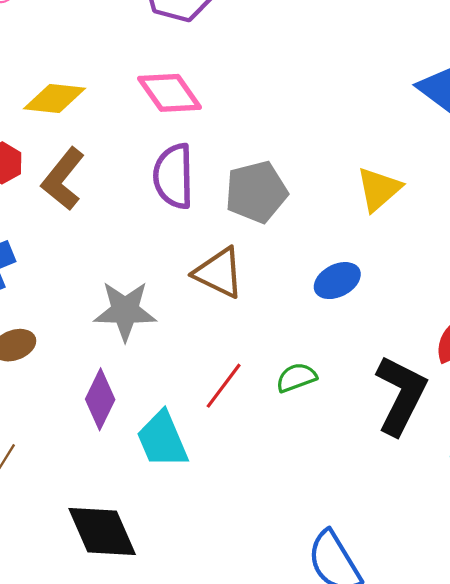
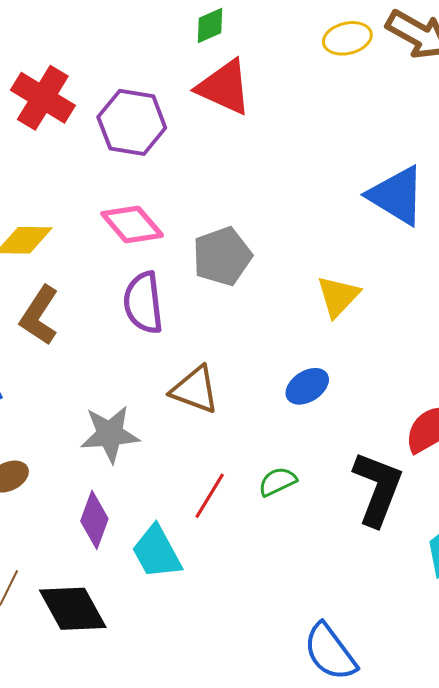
gray pentagon: (256, 192) -> (222, 256), moved
black diamond: (102, 532) -> (73, 609), moved

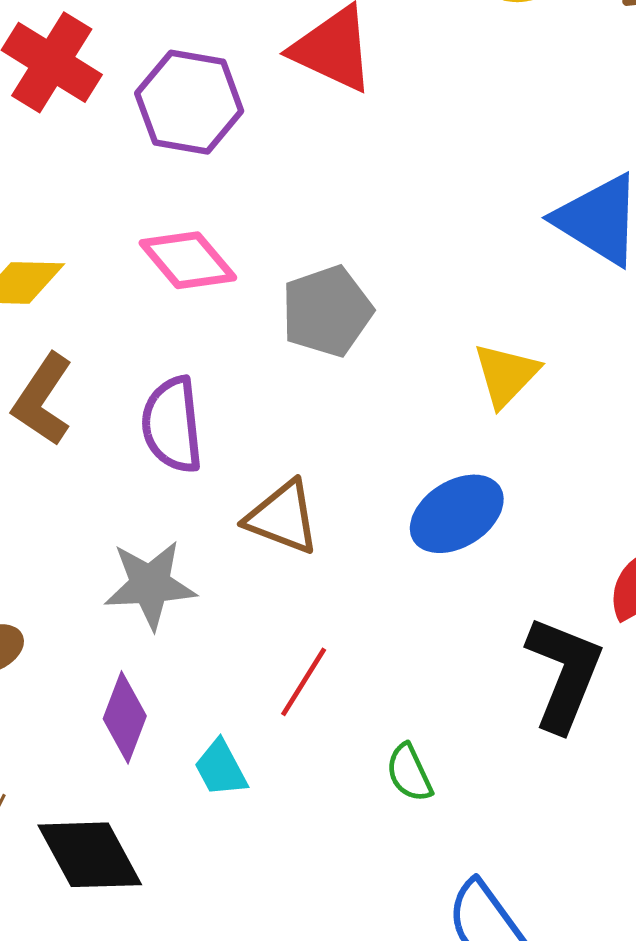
purple semicircle: (143, 303) -> (172, 425), moved
blue ellipse: (307, 386) -> (457, 514), size x1.4
green semicircle: (277, 482) -> (409, 773), moved, turned -90
cyan trapezoid: (157, 552) -> (221, 768), size x0.7

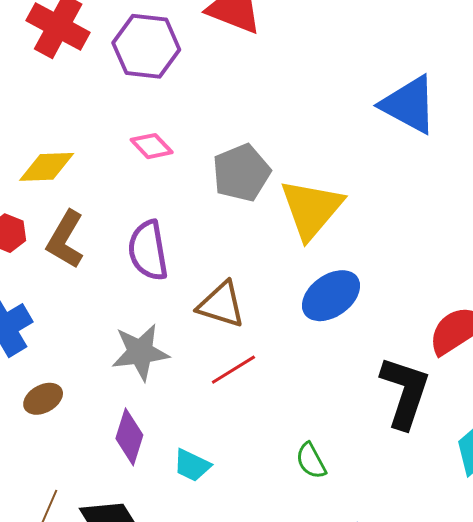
pink diamond: (188, 260) -> (152, 146), size x0.7
yellow triangle: (506, 375) -> (311, 209), moved, size x1.5
red line: (304, 682) -> (233, 370), moved, turned 30
cyan trapezoid: (221, 768) -> (192, 465), turned -33

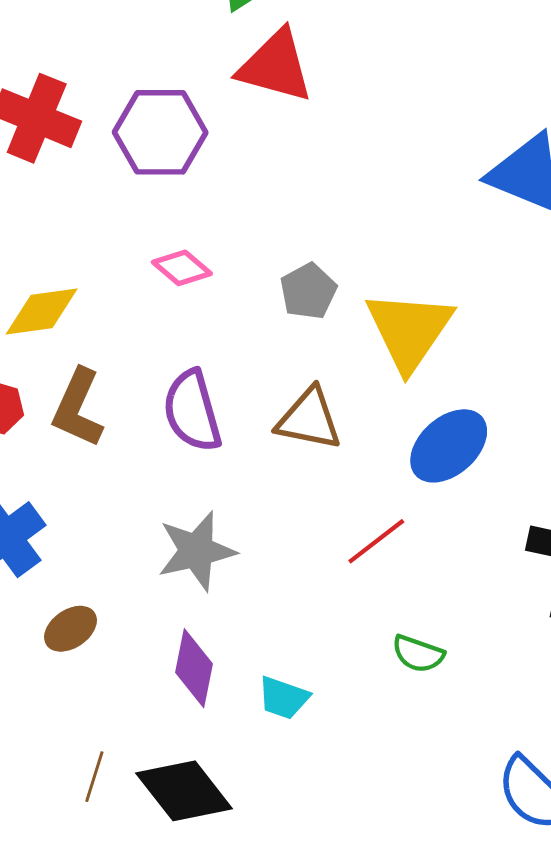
gray pentagon: (241, 173) -> (308, 291), size x0.7
brown triangle: (221, 305) -> (309, 419), moved
red line: (233, 370) -> (376, 541), moved
green semicircle: (311, 461) -> (418, 654), moved, turned -36

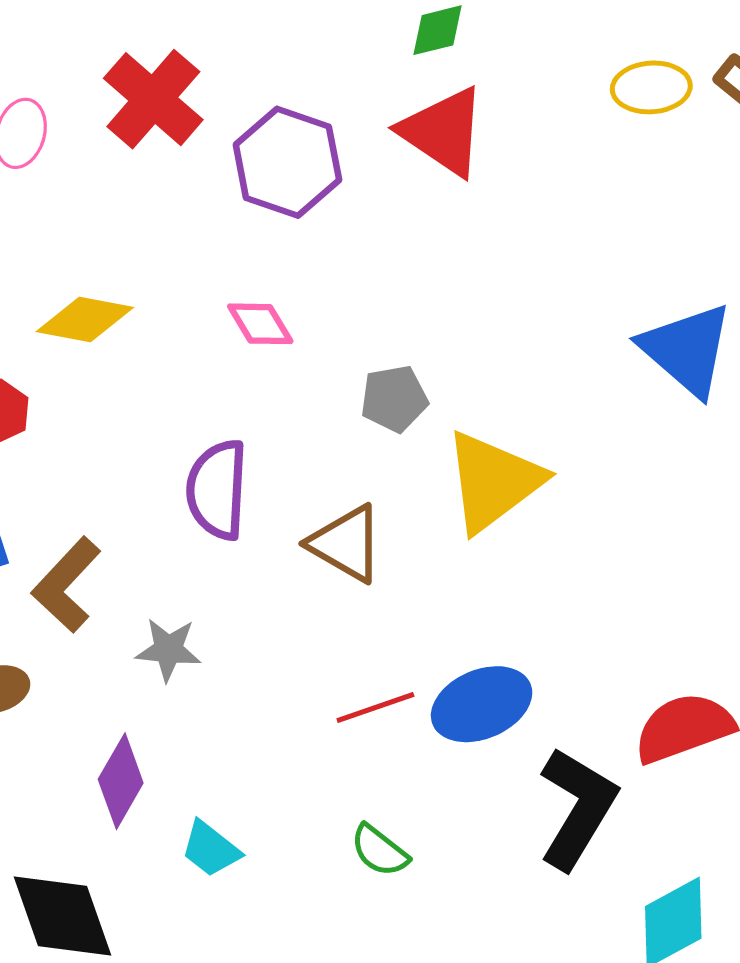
brown L-shape: (78, 408) -> (66, 585), moved
blue ellipse: (449, 446) -> (482, 704), moved
gray star: (197, 551) -> (168, 650), size x0.7

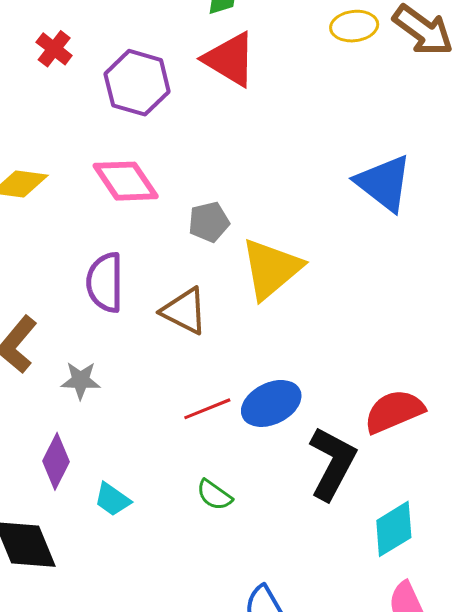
red cross: (153, 99) -> (54, 49), size x0.6
pink diamond: (260, 324) -> (126, 181), size x1.6

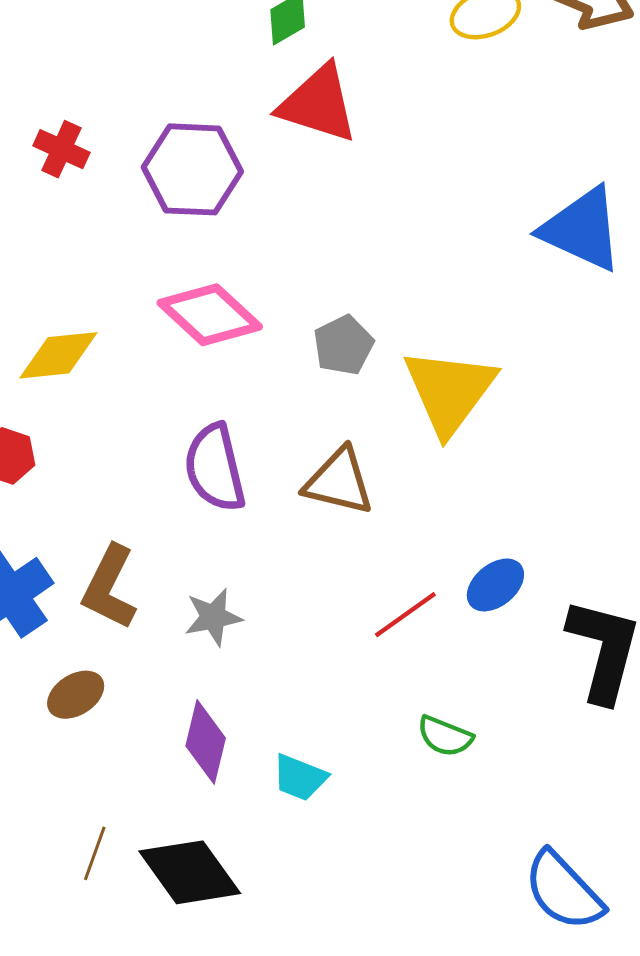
blue ellipse: (271, 403) -> (495, 585), size x0.7

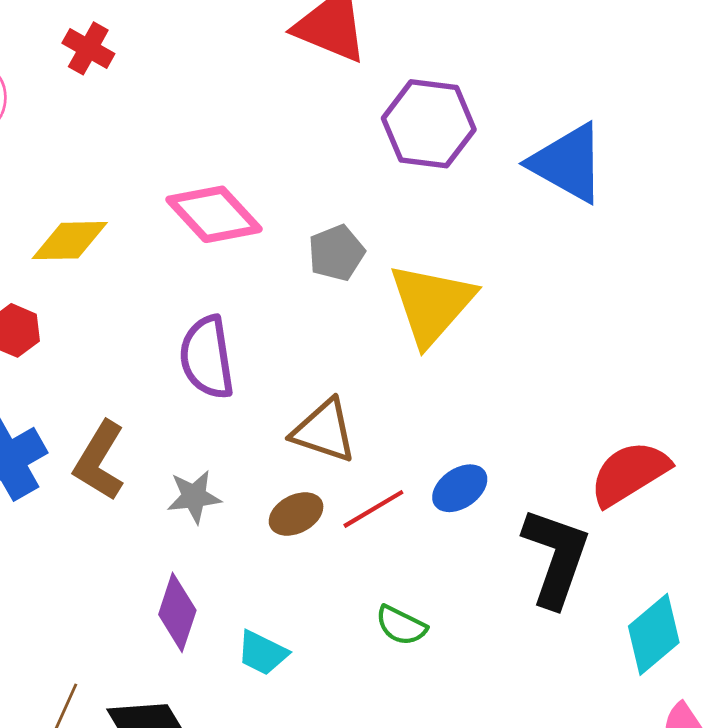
purple hexagon: (192, 169) -> (429, 124), moved
brown triangle: (339, 482) -> (324, 431), moved
brown ellipse: (76, 695) -> (296, 514), moved

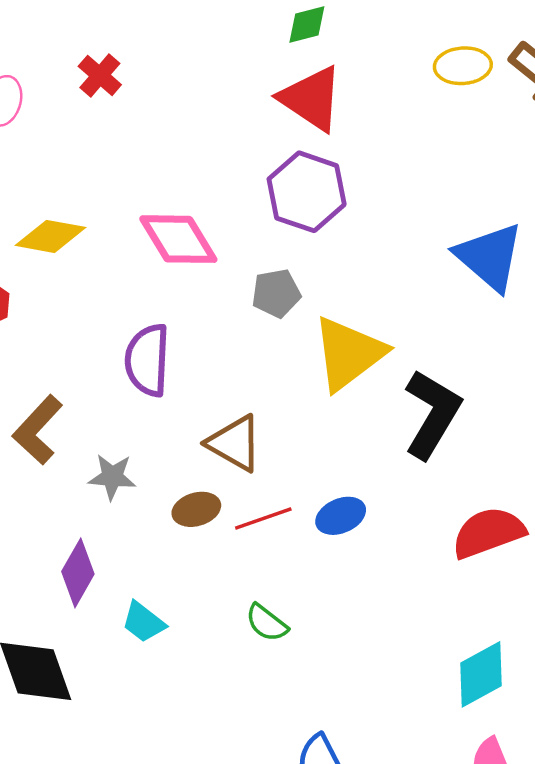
purple hexagon: (429, 124) -> (307, 192), moved
black L-shape: (556, 557) -> (432, 414), moved

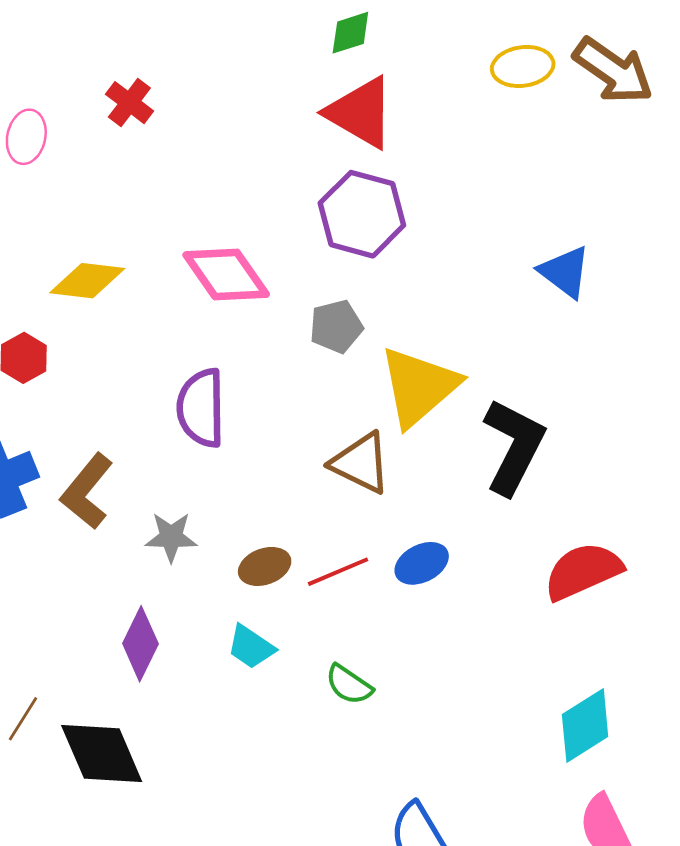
blue triangle: (489, 257) -> (565, 272), size x0.7
brown triangle: (235, 443) -> (361, 463), moved
cyan trapezoid: (143, 622) -> (251, 647), moved

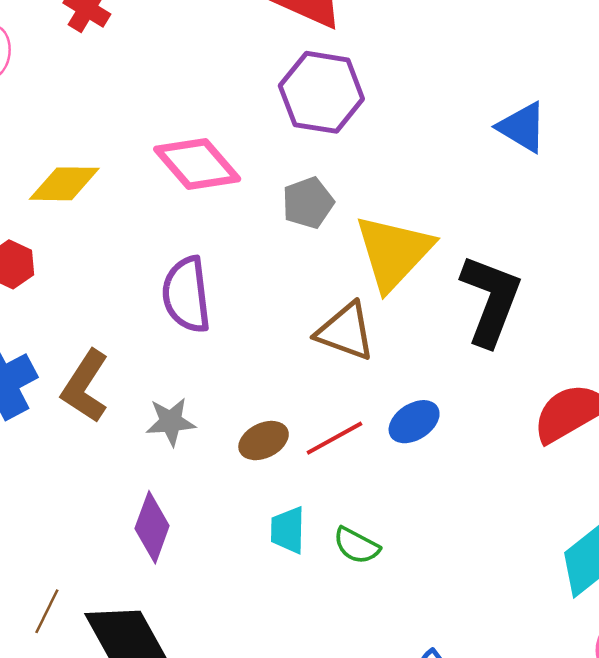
cyan trapezoid: (251, 647) -> (288, 530), moved, turned 63

